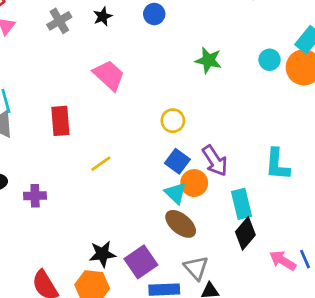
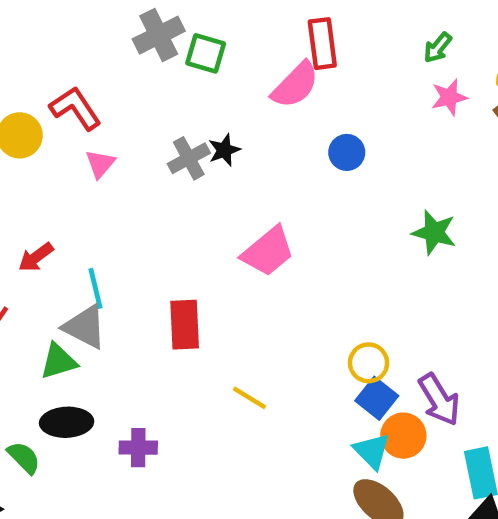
black star: (103, 16) -> (224, 150), moved
pink trapezoid: (109, 75) -> (268, 251), turned 96
yellow circle: (173, 121) -> (369, 363), moved
yellow line: (101, 164) -> (249, 398), turned 65

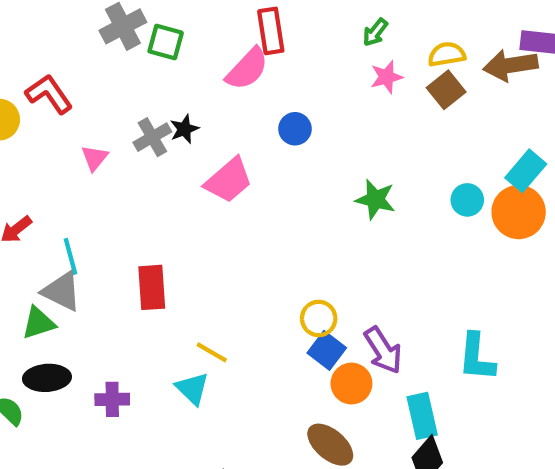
pink triangle: (100, 164) -> (94, 158), moved
pink trapezoid: (268, 251) -> (229, 180), moved
cyan triangle: (372, 451) -> (192, 389), moved

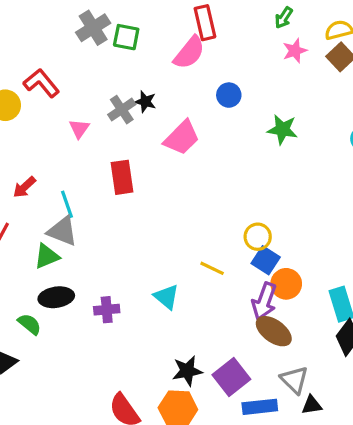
black star: (184, 129) -> (145, 102), turned -30
green star: (375, 199) -> (282, 129), moved
red rectangle: (152, 287) -> (122, 177), moved
purple arrow: (383, 350) -> (264, 301), moved, turned 57
yellow line: (212, 352) -> (212, 268), moved

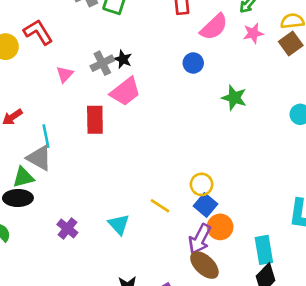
pink semicircle: (189, 53) -> (214, 27), moved
pink trapezoid: (182, 138) -> (125, 92), moved
black ellipse: (56, 297) -> (18, 198), moved
purple cross: (107, 310) -> (67, 228), turned 36

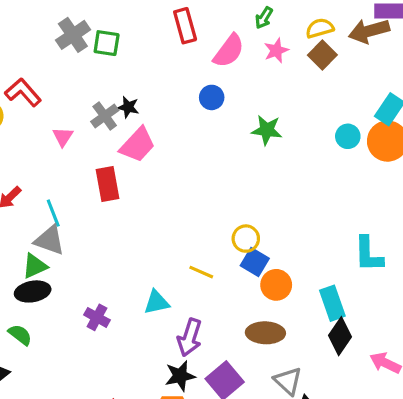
cyan triangle: (119, 224) -> (157, 302), turned -50
purple arrow: (200, 239) -> (190, 337), moved
brown ellipse: (204, 265) -> (265, 333), turned -32

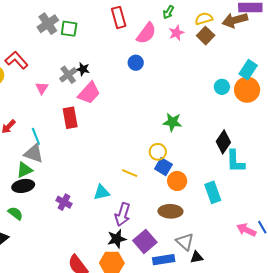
green star: (267, 130) -> (172, 122), moved
black diamond: (340, 336) -> (223, 142), moved

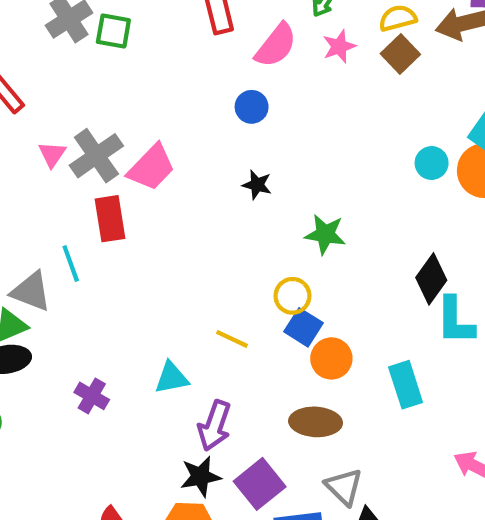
black star: (83, 69) -> (257, 185), moved
gray cross: (68, 75) -> (96, 156), moved, size x1.4
cyan line: (36, 136) -> (71, 264), moved

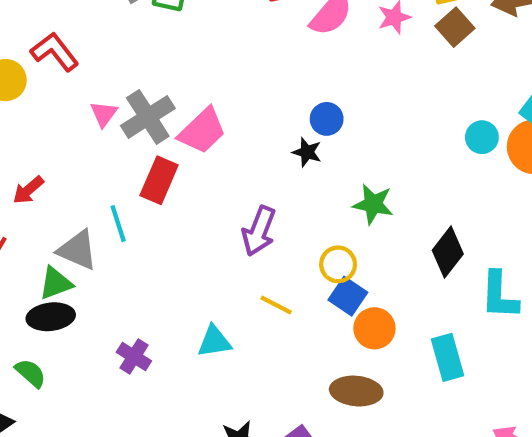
blue circle: (252, 107) -> (327, 119), moved
red rectangle: (110, 219) -> (159, 180), turned 30
black diamond: (431, 279) -> (448, 252), moved
purple arrow: (214, 426) -> (259, 231), moved

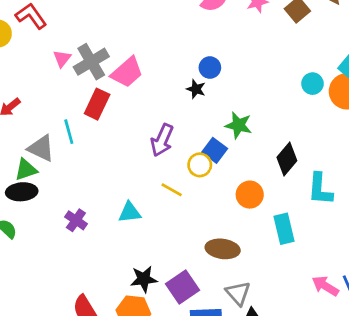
yellow circle: (338, 264) -> (200, 165), moved
blue square: (348, 296) -> (215, 150), moved
orange circle: (374, 328) -> (250, 195), moved

